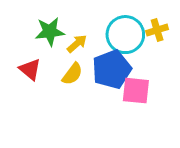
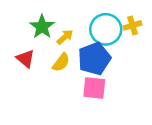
green star: (50, 32) -> (42, 27), turned -30
pink square: (136, 91) -> (94, 88), moved

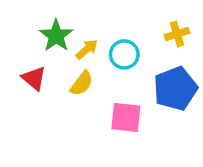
cyan circle: (106, 29) -> (124, 54), moved, size x0.7
blue pentagon: (94, 59) -> (175, 89), moved

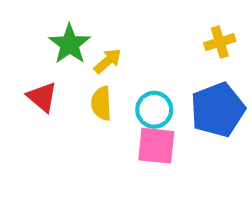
cyan circle: (124, 54) -> (154, 110), moved
yellow semicircle: (82, 83) -> (101, 103), turned 140

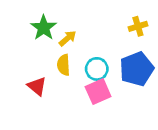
red triangle: (42, 97) -> (37, 86), moved
pink square: (156, 146) -> (98, 92), turned -30

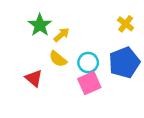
yellow cross: (138, 26) -> (126, 24), turned -35
yellow semicircle: (64, 65) -> (58, 59), turned -48

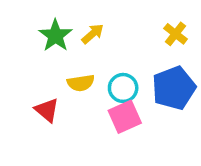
yellow arrow: (62, 35) -> (93, 34), moved
yellow semicircle: (58, 59) -> (81, 83), turned -48

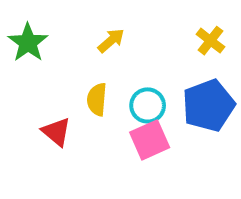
green star: (55, 36) -> (28, 43), moved
yellow semicircle: (81, 83) -> (97, 99), turned 104

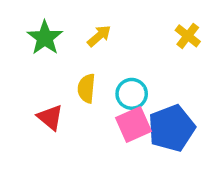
green star: (28, 43) -> (45, 38), moved
blue pentagon: (208, 105) -> (171, 128), moved

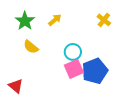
yellow semicircle: (86, 88) -> (31, 47), moved, turned -56
red triangle: (50, 117) -> (16, 86), moved

